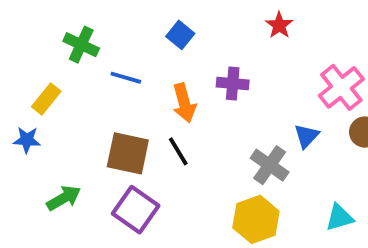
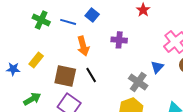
blue line: (126, 78) -> (68, 22), moved
yellow rectangle: (46, 99) -> (36, 60), moved
orange arrow: (184, 103) -> (83, 46), moved

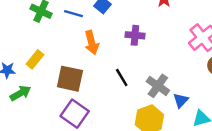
blue triangle: (157, 67) -> (181, 100), moved
black line: (91, 75) -> (122, 77), moved
green arrow: (32, 99) -> (20, 93), moved

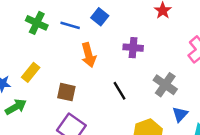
brown square: (70, 79) -> (66, 92), size x0.7
gray cross: (158, 86) -> (165, 85), moved

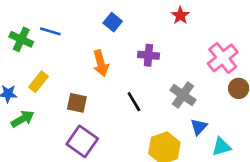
green cross: (37, 23) -> (21, 39), moved
blue line: (70, 25) -> (50, 31), moved

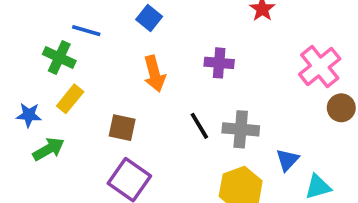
blue square: (113, 22) -> (149, 18), moved
green cross: (21, 39) -> (59, 58), moved
gray cross: (183, 95) -> (241, 129), moved, turned -30

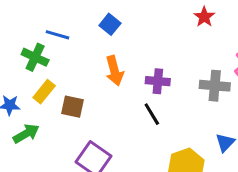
purple cross: (219, 63) -> (158, 81), moved
brown square: (122, 128) -> (73, 107), moved
gray cross: (241, 129) -> (215, 86), moved

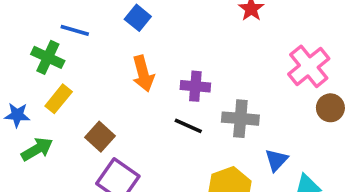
gray cross: (215, 86) -> (240, 119), moved
brown square: (73, 107) -> (100, 137), moved, turned 30
black line: (152, 114) -> (188, 126), turned -35

